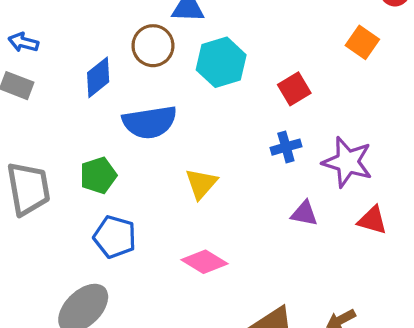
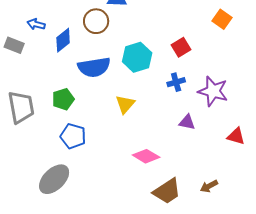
blue arrow: (23, 42) -> (36, 24), moved
cyan hexagon: (221, 62) -> (137, 57), moved
red triangle: (372, 220) -> (236, 136), moved
pink diamond: (205, 262) -> (146, 156), moved

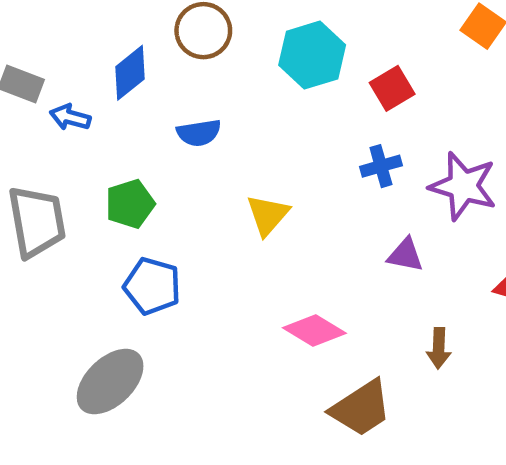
blue arrow: (36, 24) -> (70, 117), moved
cyan hexagon: (137, 57) -> (312, 55), moved
blue semicircle: (94, 67) -> (199, 133), size x0.6
brown arrow: (209, 186) -> (439, 348), moved, turned -60

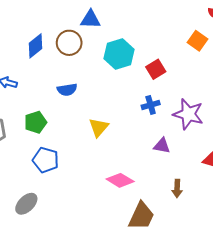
blue diamond: (130, 73) -> (36, 46), moved
gray ellipse: (110, 382) -> (26, 204), size x0.7
brown trapezoid: (361, 408) -> (141, 216), turned -32

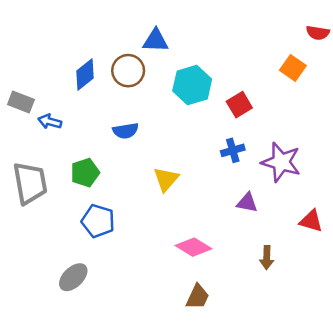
brown trapezoid: (141, 216) -> (197, 297), moved, size x0.7

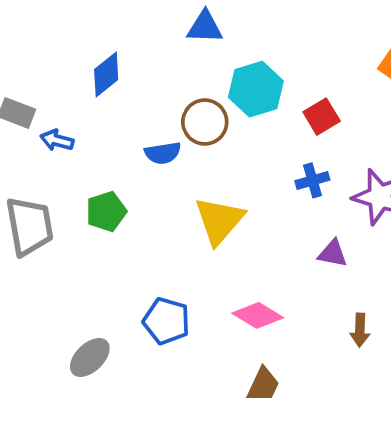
brown circle: (128, 71) -> (205, 122), moved
yellow triangle: (166, 179) -> (219, 221), size x1.4
blue pentagon: (98, 221) -> (166, 321), moved

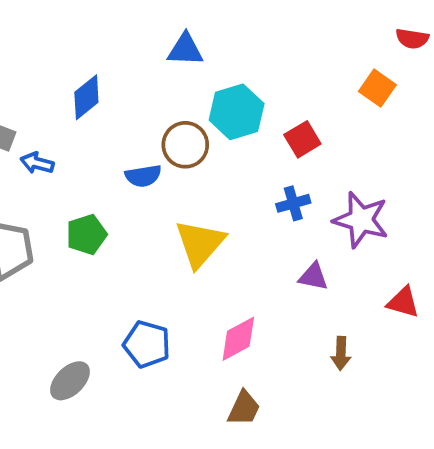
pink diamond: (258, 315) -> (238, 339), turned -60

